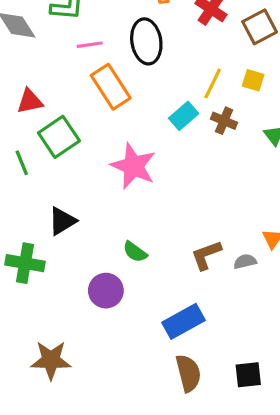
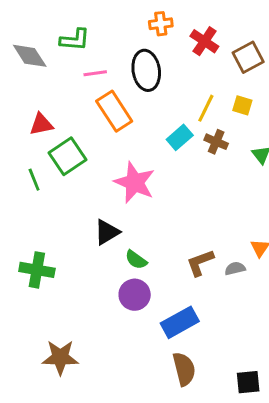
black triangle: (62, 221) -> (107, 232), moved
purple circle: (106, 291) -> (135, 295), moved
black square: (248, 375) -> (248, 382), moved

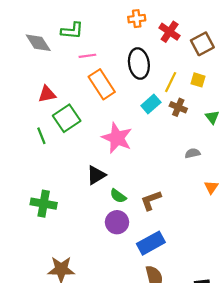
black ellipse: (146, 70) -> (139, 63), moved
brown L-shape: (200, 263) -> (151, 200), moved
gray semicircle: (235, 268) -> (193, 153), moved

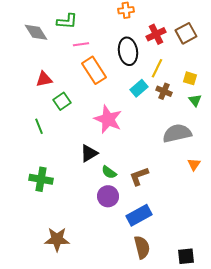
red cross: (170, 32) -> (156, 34), moved, turned 30
yellow square: (198, 80) -> (190, 78), moved
green square: (67, 118) -> (62, 101), size x0.7
green line: (41, 136) -> (39, 126), moved
gray semicircle: (193, 153) -> (177, 133), size x2.0

